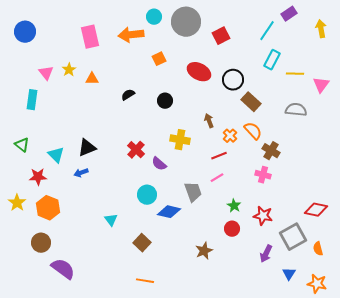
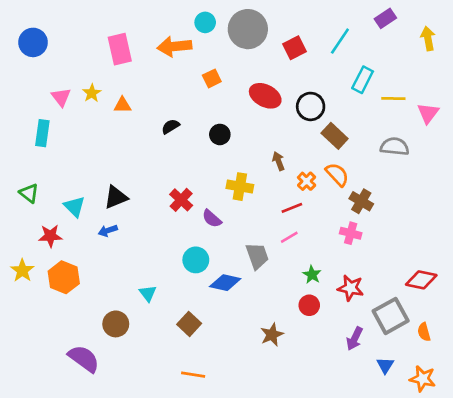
cyan line: (267, 31) -> (340, 41), moved
brown circle: (41, 243) -> (116, 324), moved

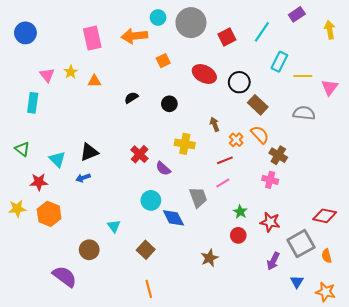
yellow star: (22, 271) -> (17, 209), turned 30
blue diamond: (225, 283) -> (173, 218), turned 50
orange line: (193, 375) -> (149, 289), turned 66

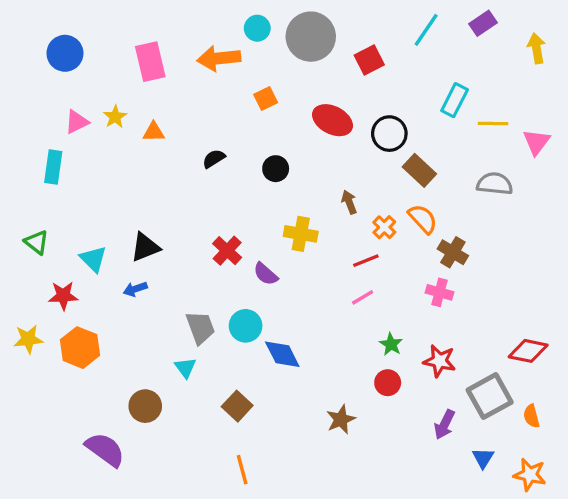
cyan line: (262, 32) -> (426, 30), moved
blue circle: (25, 33) -> (65, 53), moved
pink triangle: (47, 75) -> (77, 122), turned 42
gray trapezoid: (198, 197) -> (200, 327), moved

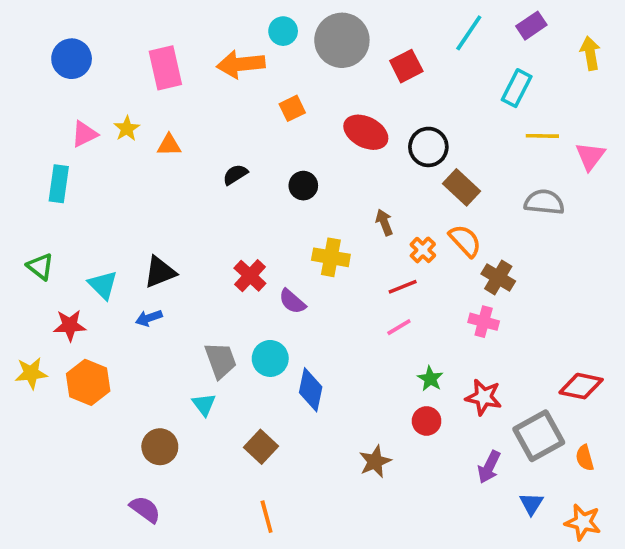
cyan rectangle: (455, 100) -> (517, 88), moved
blue diamond: (282, 354) -> (311, 390), turned 39
purple semicircle: (105, 450) -> (145, 509), moved, size x0.7

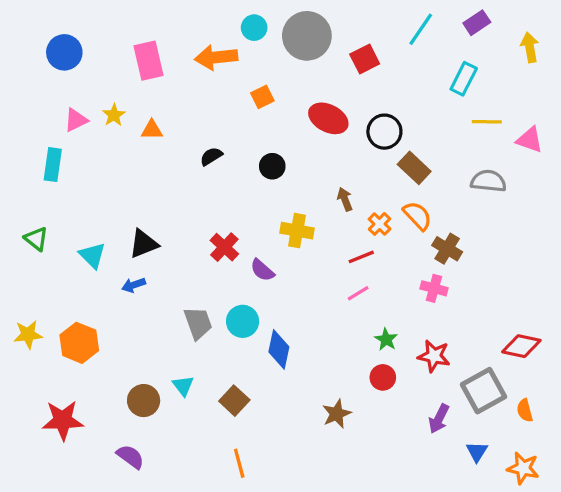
pink triangle: (590, 156) -> (530, 140), turned -48
red star: (70, 325) -> (63, 420), moved, size x1.4
cyan triangle: (204, 404) -> (183, 386), moved

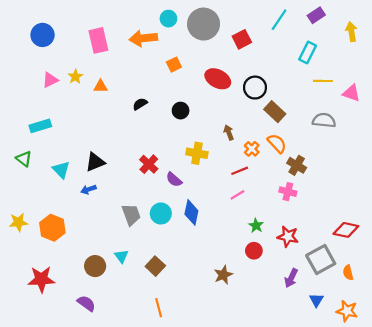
cyan rectangle: (53, 165) -> (40, 126), moved, turned 65
blue diamond: (279, 349) -> (191, 212), moved

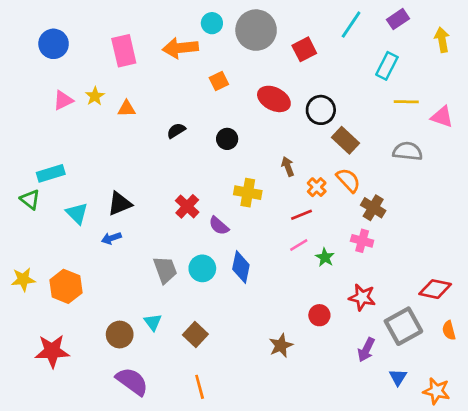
cyan rectangle: (40, 126) -> (51, 173), moved
green star: (256, 226) -> (325, 257), moved
orange semicircle: (348, 273) -> (449, 330), moved
purple semicircle: (86, 303) -> (132, 381), moved, size x1.4

